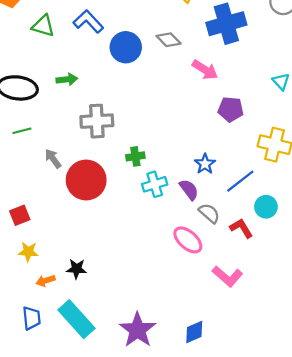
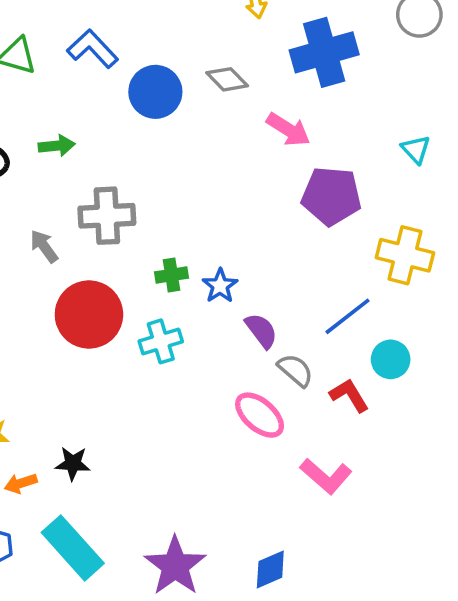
purple pentagon: (231, 109) -> (331, 196), size x1.4
gray arrow: (53, 159) -> (44, 246), moved
blue star: (205, 164) -> (220, 286), moved
cyan cross: (155, 184) -> (161, 341), moved

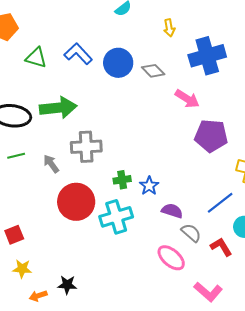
blue circle: (155, 92) -> (118, 63), moved
green arrow: (57, 146) -> (58, 108), size x1.8
purple semicircle: (261, 331) -> (172, 211), turned -35
cyan cross: (161, 341) -> (116, 217), size x1.4

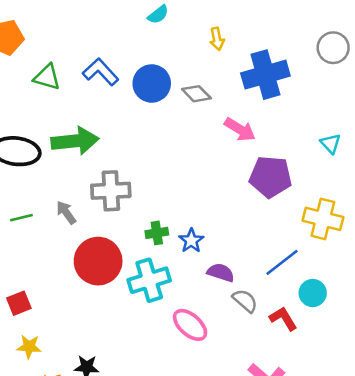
green line: (16, 156) -> (21, 218), moved
pink ellipse: (171, 258) -> (190, 325), moved

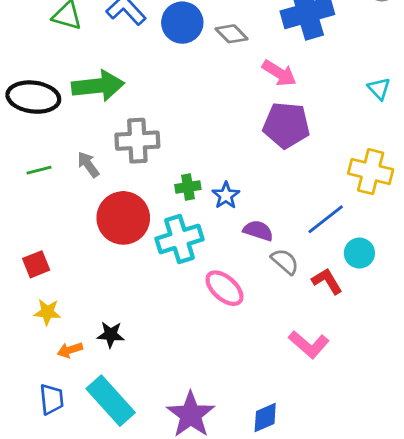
purple pentagon: (271, 177) -> (286, 125), moved

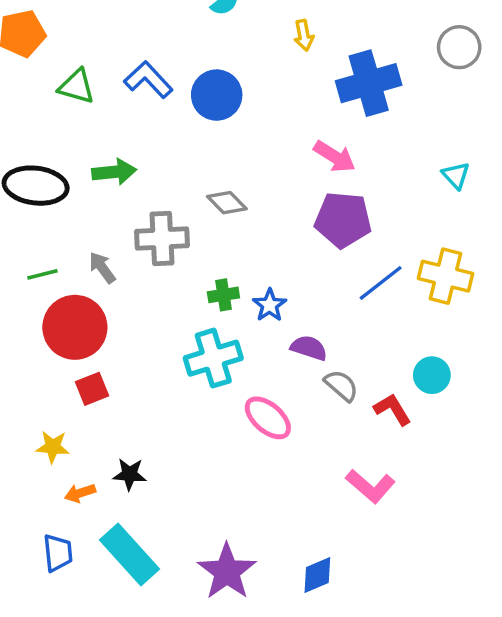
gray diamond: (231, 34) -> (227, 203), moved
green arrow: (98, 86) -> (114, 172), size x0.7
red circle: (123, 218) -> (75, 327), moved
blue line: (326, 219) -> (381, 283), moved
red square: (36, 264) -> (92, 389), moved

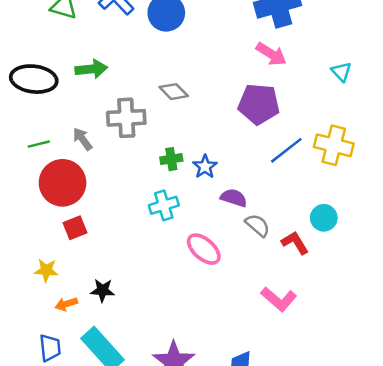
pink arrow: (335, 157) -> (271, 54), moved
cyan cross: (213, 358) -> (164, 205), size x0.7

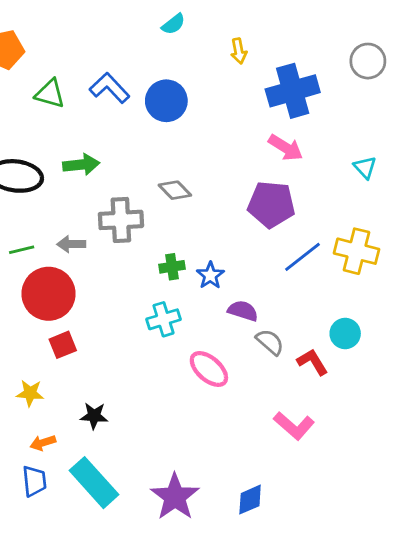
gray arrow: (83, 139) -> (71, 244), turned -55
orange arrow: (66, 304) -> (43, 443), moved

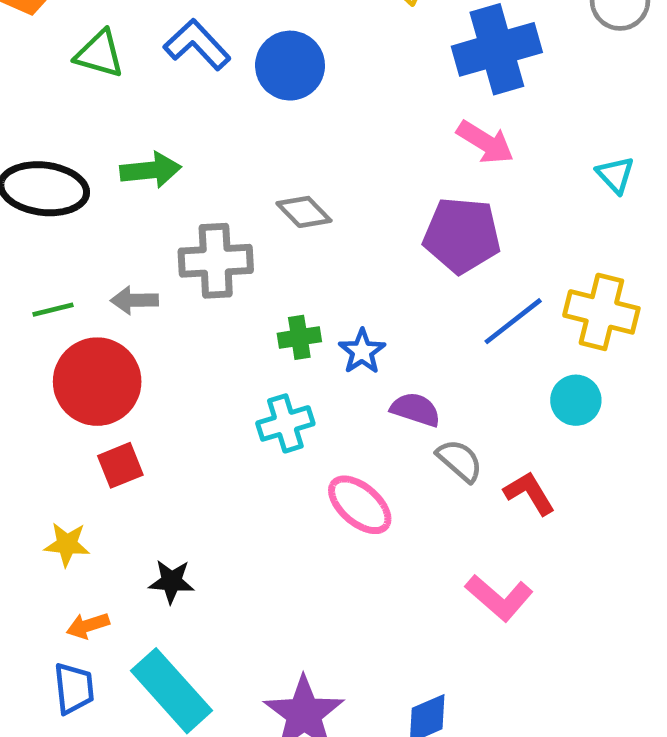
cyan circle: (345, 334) -> (576, 400), moved

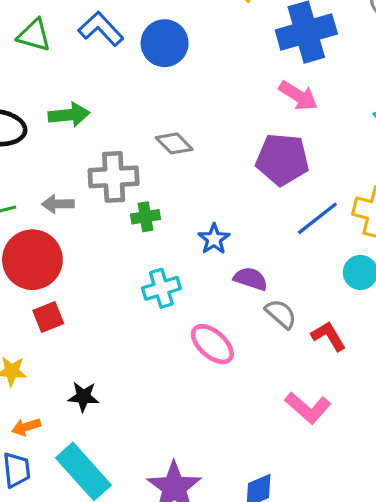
green cross: (299, 337) -> (145, 217), moved

